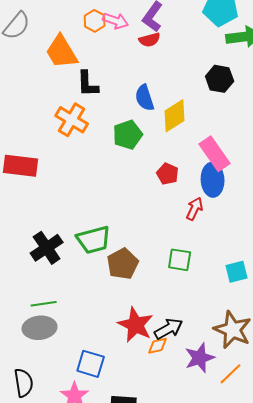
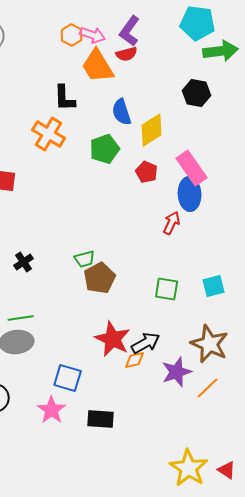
orange trapezoid: (62, 52) -> (98, 66), moved
red pentagon: (168, 174) -> (147, 172), moved
green trapezoid: (94, 240) -> (85, 259), moved, size x0.6
black cross: (47, 248) -> (24, 262), size x0.6
green square: (180, 260) -> (167, 289), moved

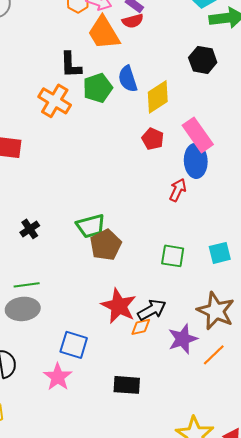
green pentagon: (105, 149) -> (98, 88), moved
green trapezoid: (85, 259) -> (91, 226), size x1.4
black rectangle: (101, 419) -> (127, 385), moved

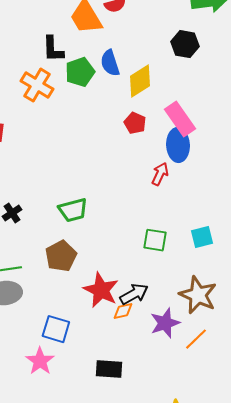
brown pentagon: (106, 245) -> (61, 256), moved

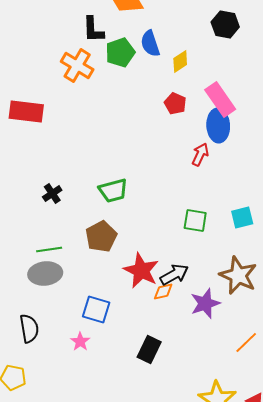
yellow diamond: (140, 81) -> (180, 62), size x0.7
orange line: (196, 339) -> (246, 342), moved
pink star: (40, 361) -> (80, 342), size x0.7
black rectangle: (109, 369) -> (149, 350), turned -68

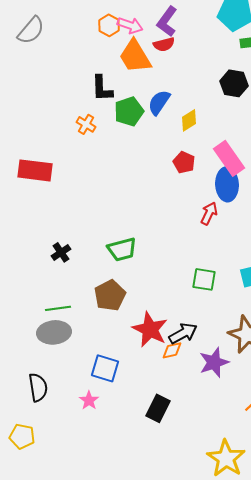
blue semicircle: (150, 44) -> (159, 102), turned 52
orange cross: (77, 66) -> (86, 124), size x0.6

